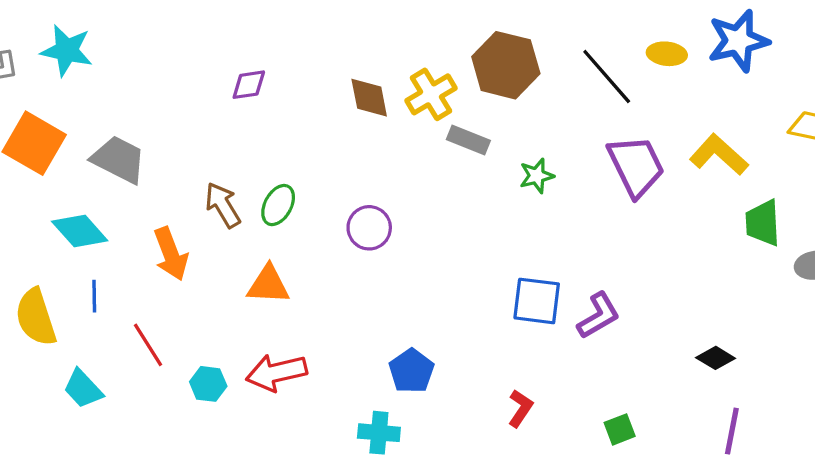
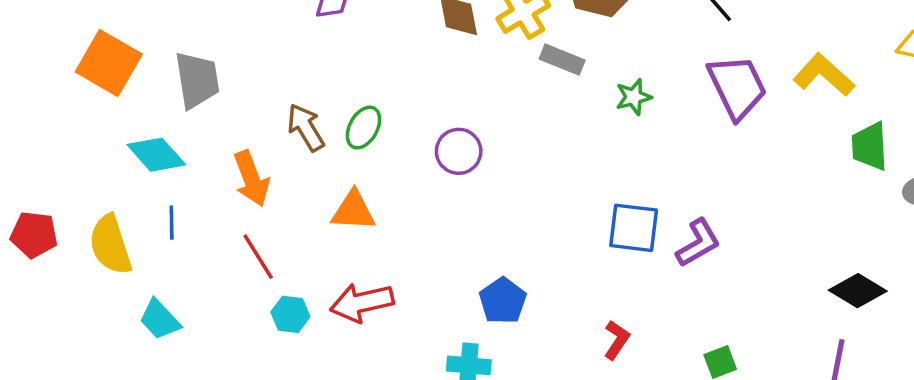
gray trapezoid: (119, 159) -> (197, 80), turned 54
red line: (148, 345) -> (258, 257), moved
black diamond: (716, 358) -> (858, 291), moved, size x1.4

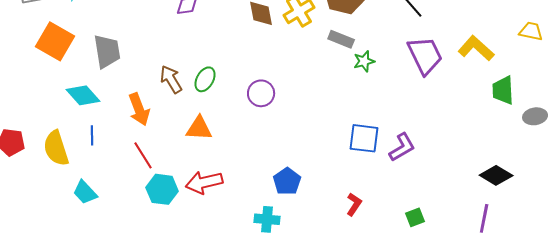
gray rectangle: (562, 60) -> (341, 39), moved
cyan hexagon: (290, 314) -> (162, 189), size x1.4

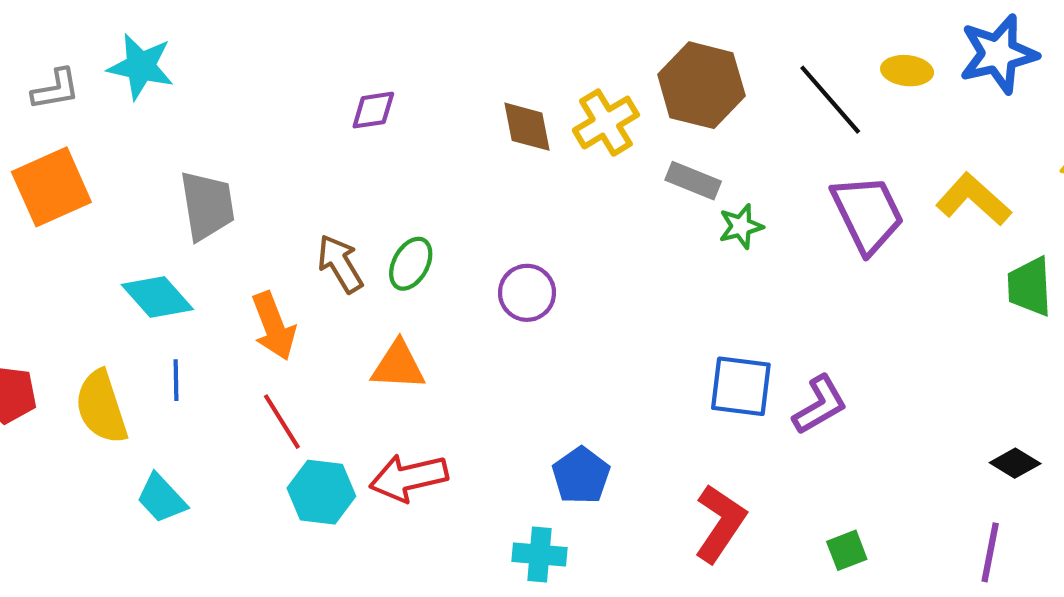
orange square: (55, 41) -> (51, 187), moved, turned 36
black diamond: (496, 175) -> (1015, 463), size x0.7
red L-shape: (354, 204) -> (720, 523), size x1.6

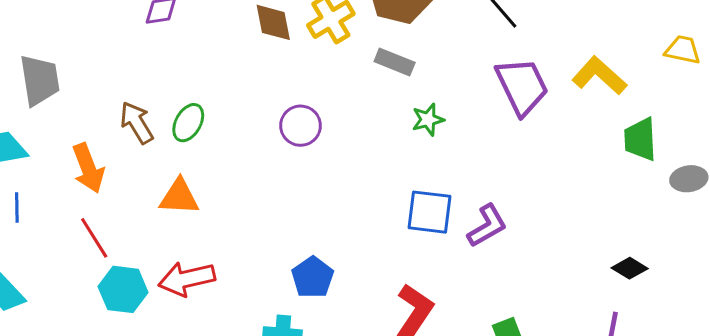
green star: (741, 226) -> (428, 120), moved
purple circle: (527, 293) -> (301, 126), moved

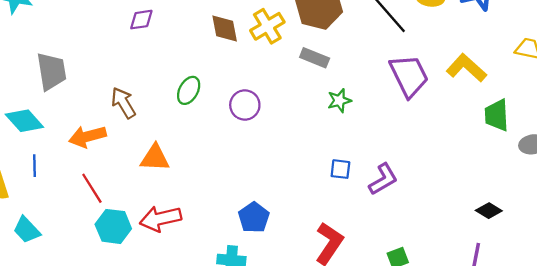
green ellipse: (188, 123) -> (189, 90), moved
orange arrow: (88, 168) -> (87, 136), turned 96
blue square: (429, 212) -> (340, 169), size x0.6

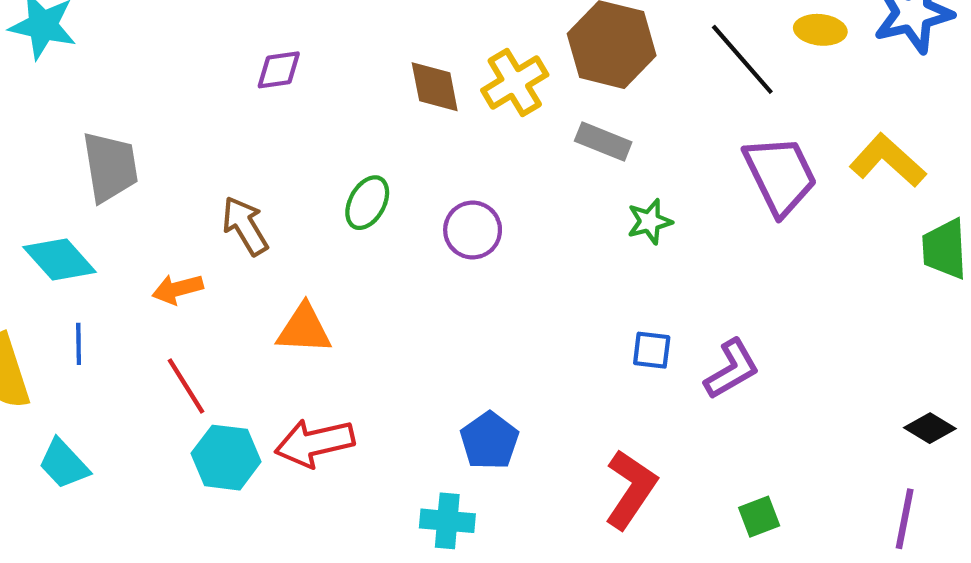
orange arrow: (87, 136) -> (178, 289), size x0.7

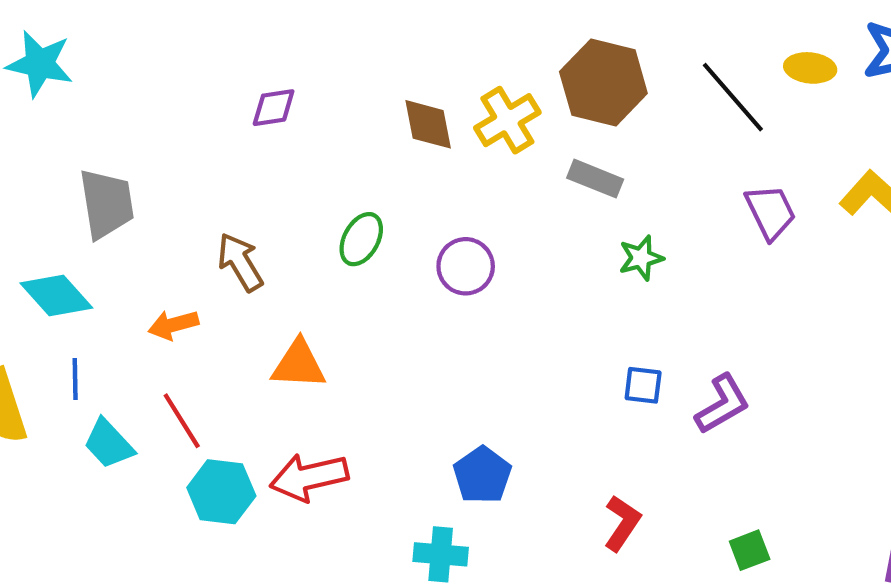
purple trapezoid: (780, 175) -> (770, 212), size x0.7
cyan trapezoid: (64, 464) -> (109, 444), moved
red L-shape: (631, 489) -> (622, 523), size x0.7

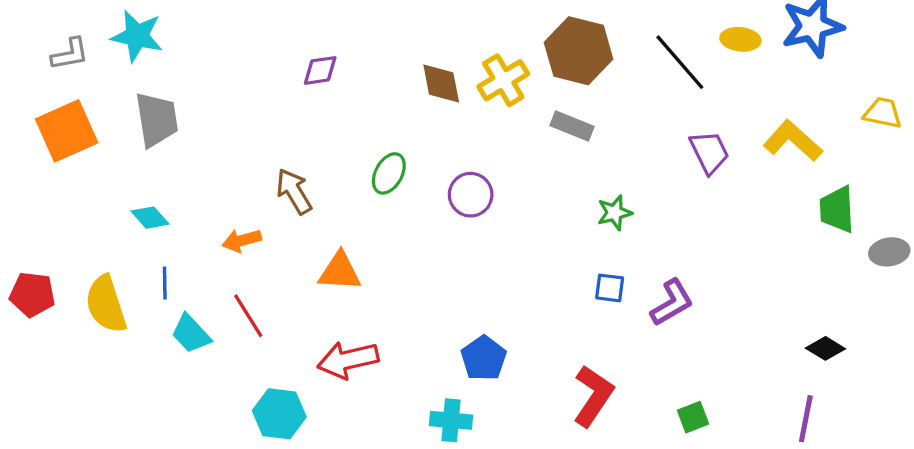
gray trapezoid: (107, 204) -> (157, 119), moved
green star: (641, 258) -> (615, 213), moved
cyan diamond: (56, 296) -> (150, 218), size x0.7
cyan hexagon: (221, 492) -> (279, 414), moved
red L-shape: (622, 523) -> (593, 396), size x1.4

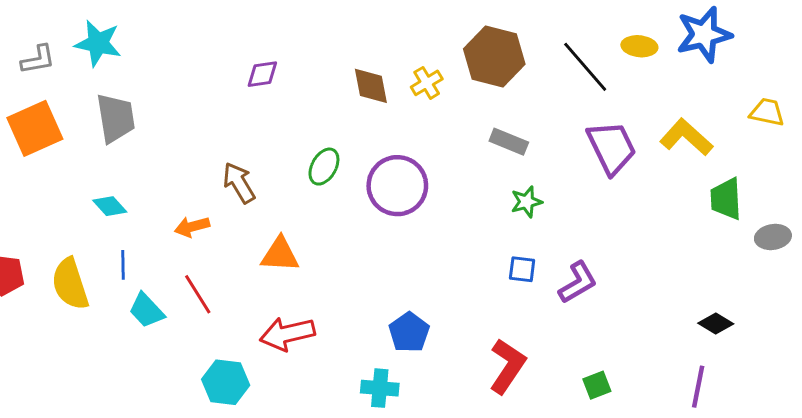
yellow cross: (503, 80) -> (427, 83), size x0.7
gray rectangle: (572, 126) -> (509, 142), moved
purple trapezoid: (709, 152) -> (612, 147), size x1.4
purple circle: (471, 195) -> (397, 186), size x1.5

